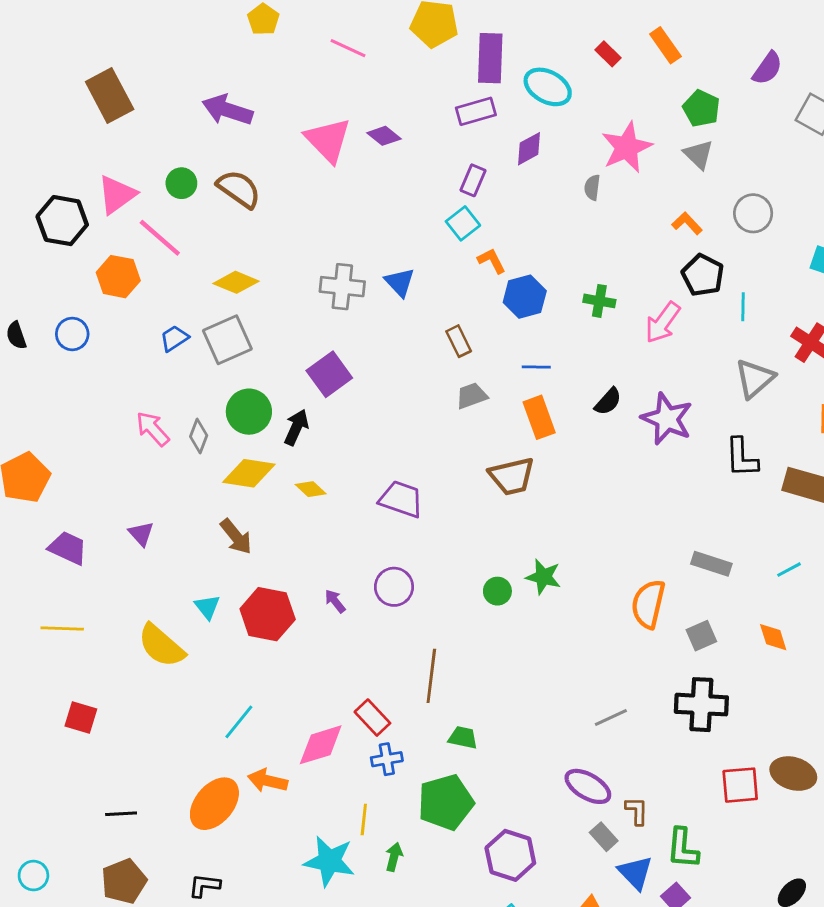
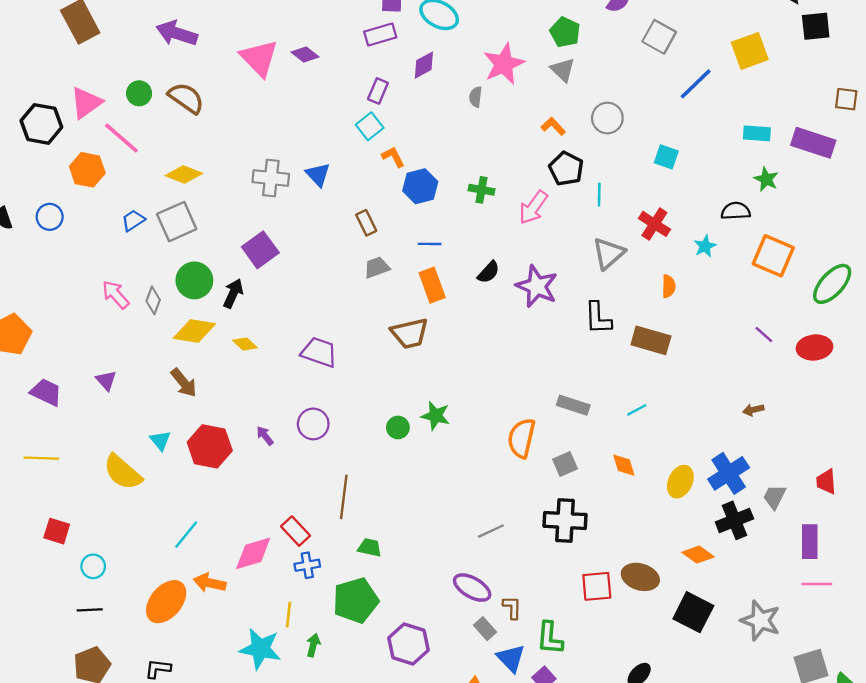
cyan circle: (33, 876) -> (93, 566), moved

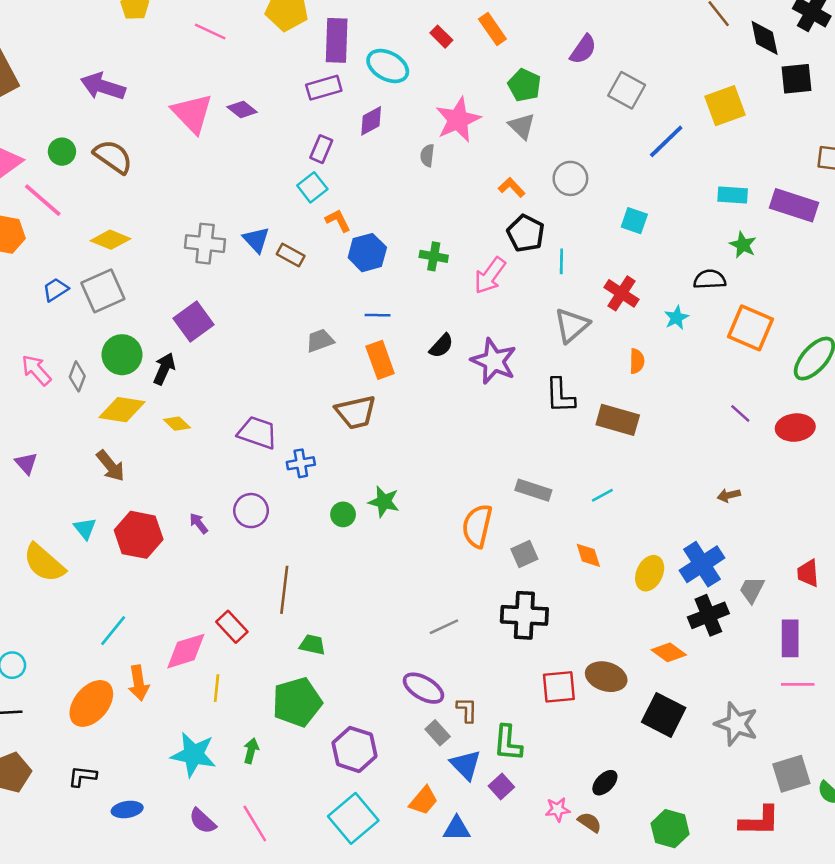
brown rectangle: (366, 223) -> (291, 255), moved, turned -35
blue cross: (307, 565) -> (301, 463), moved
orange arrow: (210, 583) -> (139, 683), turned -112
yellow line: (289, 615) -> (217, 688), moved

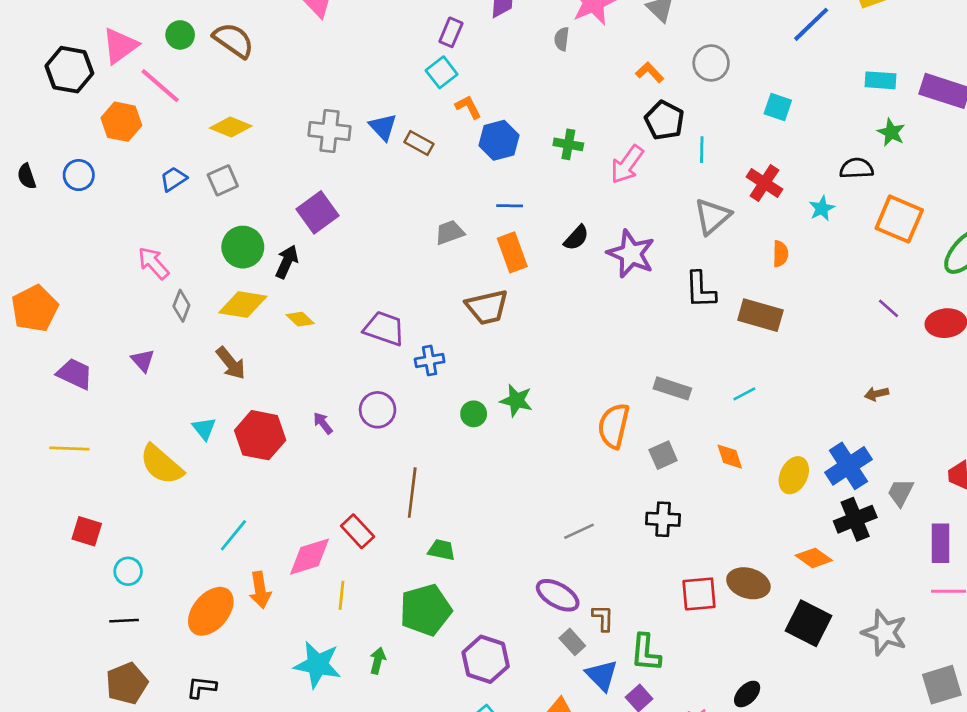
gray square: (103, 291) -> (223, 180), size x0.7
gray diamond: (77, 376) -> (181, 306), moved
black cross: (524, 615) -> (663, 519), size x0.7

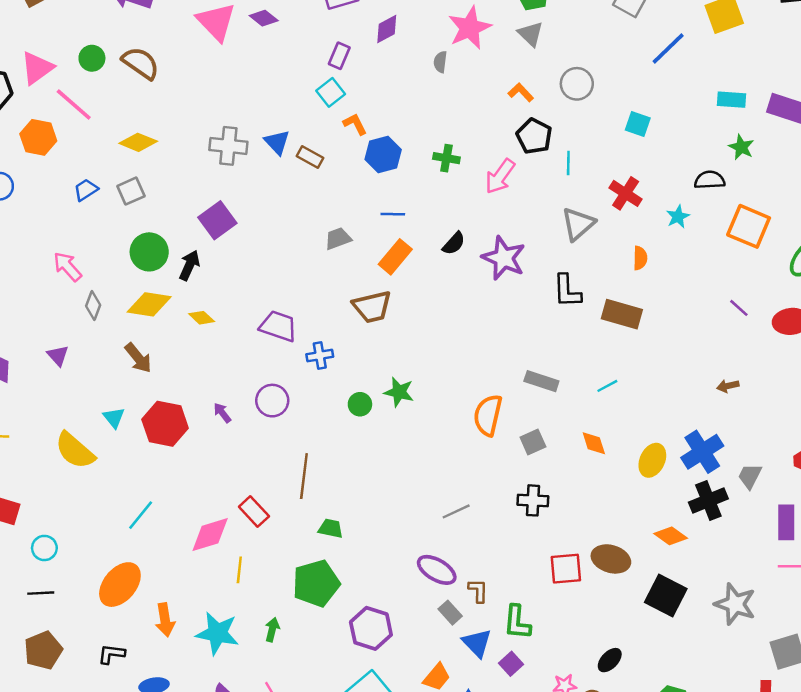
orange rectangle: (512, 252) -> (395, 257), turned 60
orange arrow: (260, 590) -> (165, 620), moved

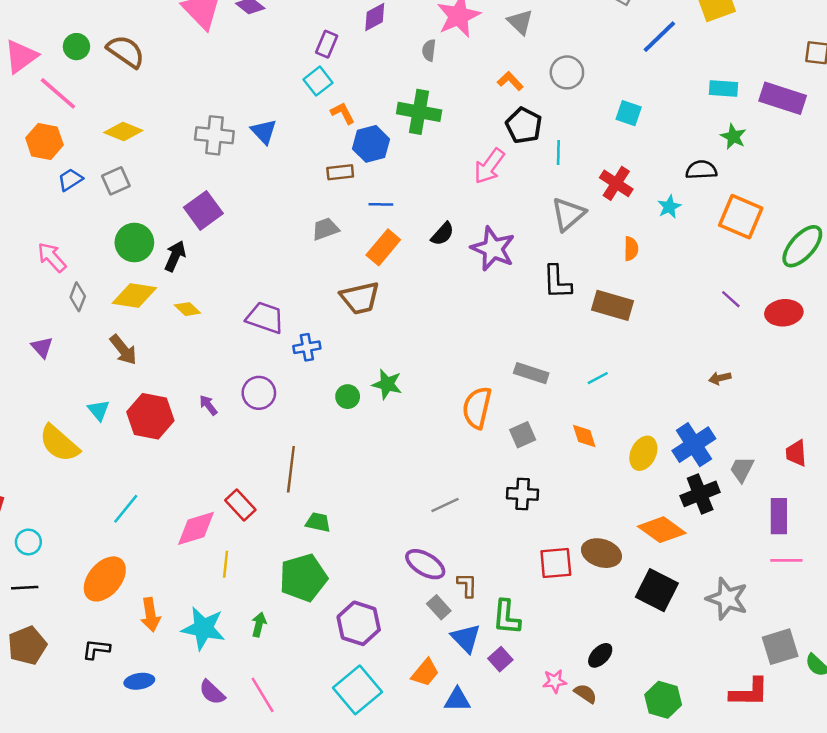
orange hexagon: (38, 137) -> (44, 141), moved
brown rectangle: (310, 157) -> (340, 172), moved, turned -35
green cross: (446, 158) -> (419, 112), moved, size x1.6
orange diamond: (671, 536) -> (662, 530), size x1.4

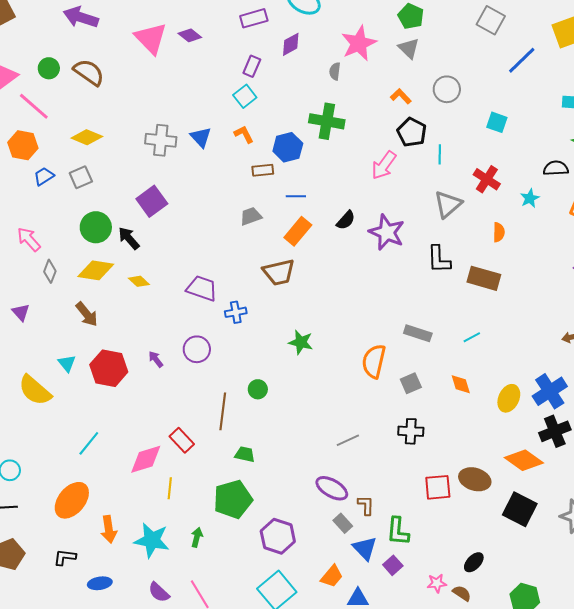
orange L-shape: (343, 113) -> (244, 134), moved
black arrow: (175, 256) -> (129, 238), turned -65
green circle: (348, 397) -> (258, 389), moved

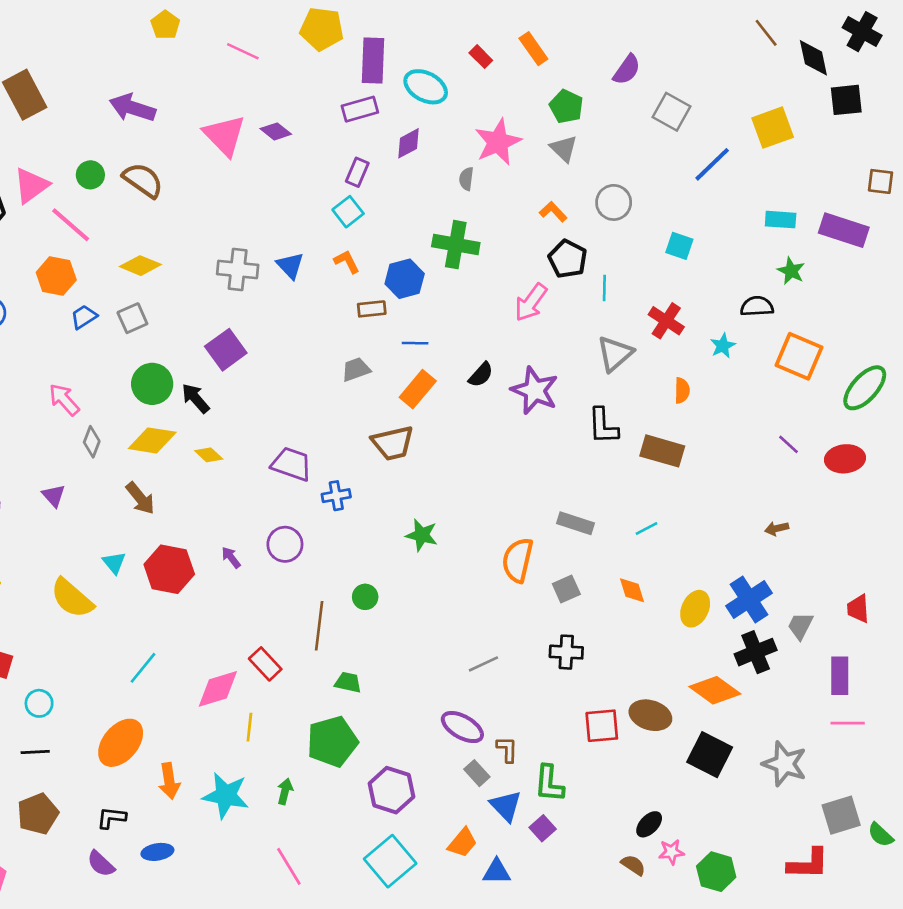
pink star: (437, 583) -> (671, 852), moved
purple semicircle: (159, 592) -> (101, 864), moved

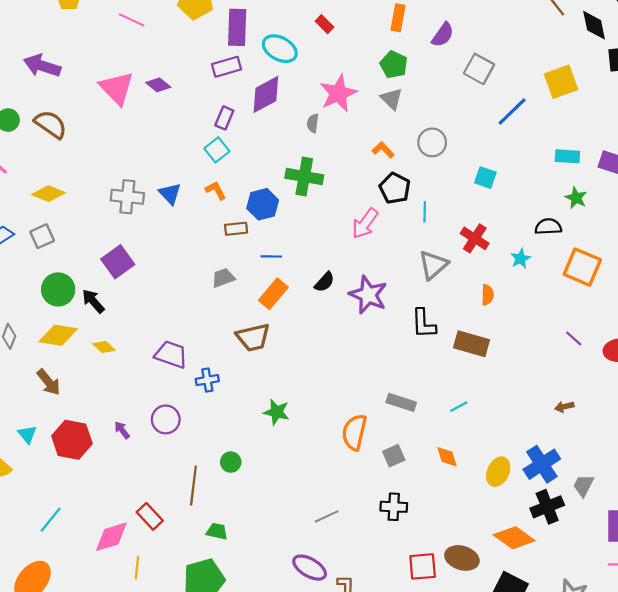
orange rectangle: (533, 49) -> (398, 18), moved, turned 45
purple diamond: (409, 143) -> (266, 94), size x1.5

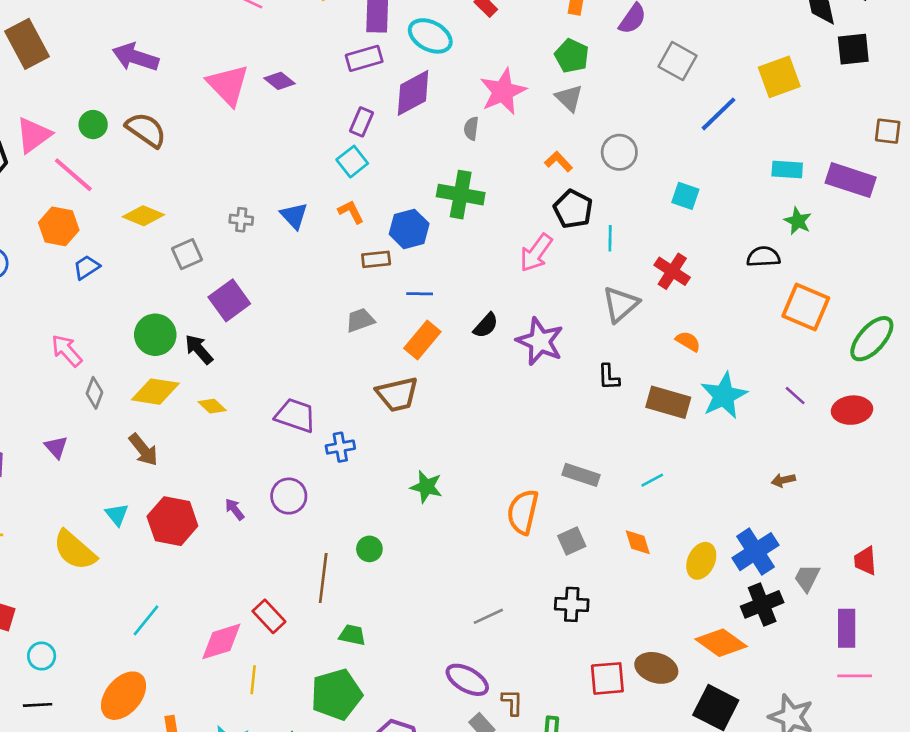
gray cross: (127, 197) -> (241, 220), size x0.6
gray square: (42, 236) -> (187, 254), moved
cyan star: (521, 259) -> (724, 396), moved, size x1.8
orange semicircle: (488, 295) -> (688, 341), turned -60
black L-shape: (424, 324) -> (609, 377), size x0.7

